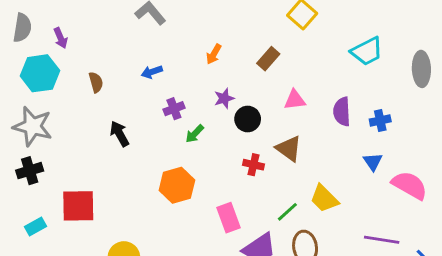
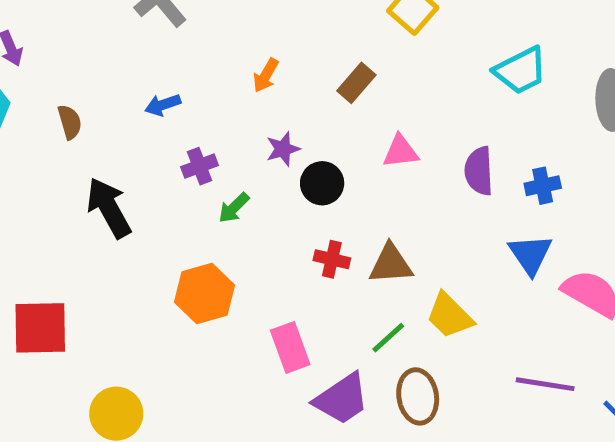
black arrow: (119, 134) -> (109, 208), size x1.4
brown triangle: (289, 148) -> (391, 264), moved, turned -40
blue triangle: (373, 162) -> (530, 254), size x1.4

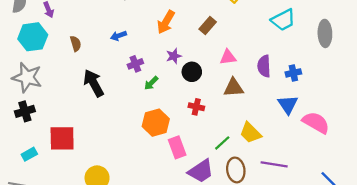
orange arrow: (266, 75) -> (166, 22), size x1.5
brown triangle: (391, 264) -> (234, 88), moved
orange hexagon: (204, 294) -> (156, 123), moved
purple line: (545, 384) -> (274, 164), moved

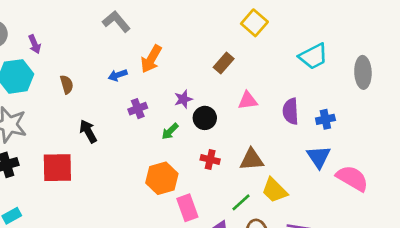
orange arrow: (166, 22) -> (151, 59), moved
black arrow: (94, 83) -> (88, 131), size x0.7
green arrow: (151, 83) -> (170, 131), moved
brown triangle: (234, 88) -> (252, 160), moved
red square: (62, 138) -> (57, 168), moved

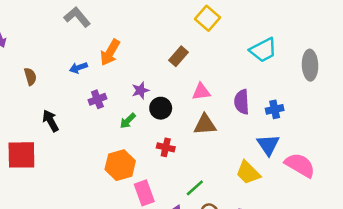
brown triangle: (252, 160) -> (205, 125), moved
yellow trapezoid: (274, 190) -> (248, 173), moved

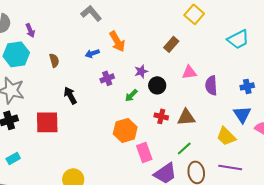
orange arrow: (110, 52) -> (117, 41), turned -60
purple semicircle: (242, 102) -> (211, 85), moved
brown triangle: (205, 125) -> (186, 117), moved

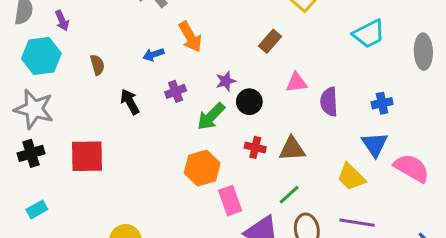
black arrow: (70, 95) -> (130, 102), moved
green arrow: (131, 95) -> (211, 116), size x1.5

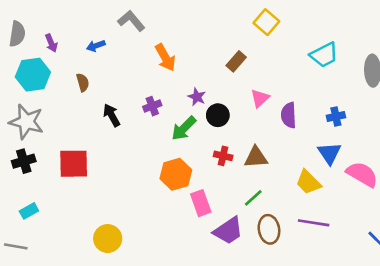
blue arrow: (153, 55) -> (96, 46), moved
purple star: (226, 81) -> (197, 97), turned -30
pink triangle: (297, 83) -> (260, 98), turned -36

